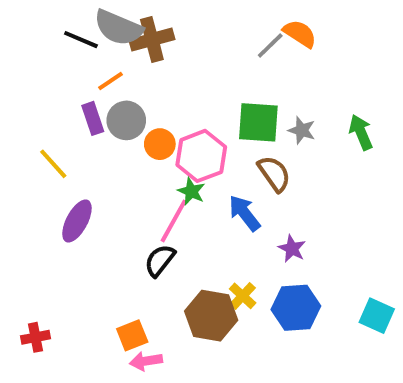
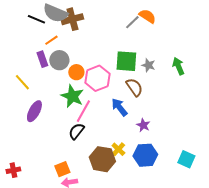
green star: (191, 191) -> (72, 96), moved, size x1.6

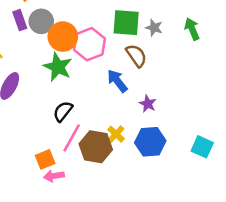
orange circle: (76, 72) -> (63, 37), size x1.5
pink line: (83, 111) -> (72, 138), moved

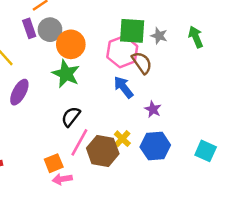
pink hexagon: (89, 44) -> (122, 52), moved

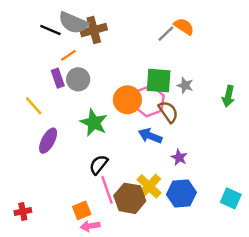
green arrow: (196, 37) -> (228, 96), moved, turned -145
orange circle: (71, 44) -> (127, 100), moved
blue arrow: (123, 87) -> (150, 136), turned -30
yellow cross: (122, 139) -> (149, 186), size x1.5
pink line: (79, 142) -> (107, 190), turned -48

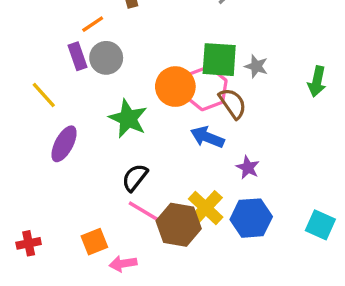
pink line: (107, 190) -> (147, 213), turned -40
orange square: (82, 210) -> (94, 242), moved

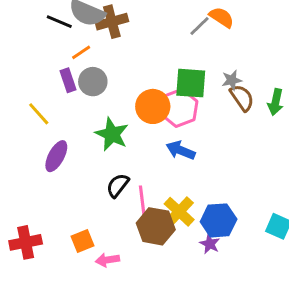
gray star: (256, 66) -> (232, 80), moved, turned -30
brown semicircle: (233, 103) -> (242, 98), moved
purple star: (248, 167) -> (210, 244), moved
pink line: (147, 213) -> (143, 203), moved, turned 52
red cross: (29, 243) -> (26, 242), size x1.5

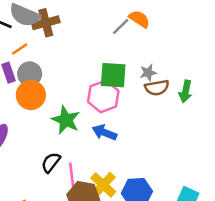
brown semicircle: (242, 98) -> (157, 88), turned 115
orange circle: (153, 106) -> (31, 95), moved
green star: (112, 134) -> (66, 120), moved

